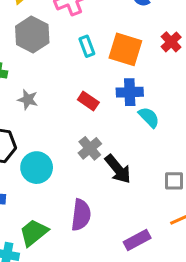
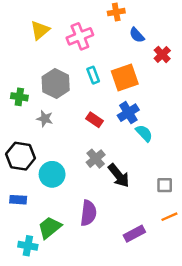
gray hexagon: (32, 35) -> (56, 84), moved
red cross: (171, 42) -> (162, 54), moved
orange square: (125, 49) -> (125, 77), turned -36
blue cross: (130, 92) -> (128, 113), turned -30

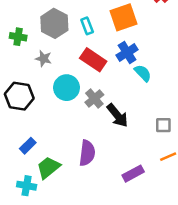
cyan rectangle: (93, 75) -> (87, 26), moved
red rectangle: (94, 120) -> (93, 60), size x1.5
cyan circle: (52, 174) -> (67, 88), moved
blue rectangle: (18, 200) -> (28, 146), moved, turned -49

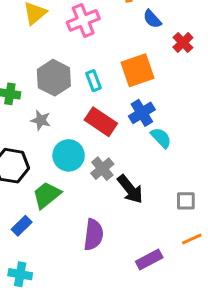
green trapezoid: (48, 168) -> (47, 195), moved

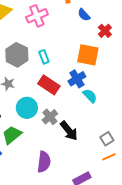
orange square: (137, 70) -> (88, 55), moved, turned 30
gray square: (186, 201) -> (107, 139), turned -32
orange line: (192, 239) -> (109, 157), moved

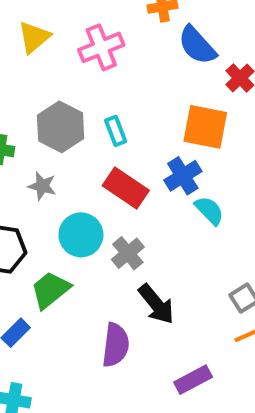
blue semicircle: (84, 15) -> (197, 45), size x1.5
black arrow: (69, 131) -> (156, 304), moved

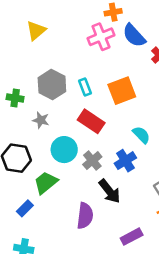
pink cross: (101, 47) -> (101, 37), moved
orange square: (205, 127) -> (122, 91), moved, turned -32
blue cross: (183, 176) -> (125, 161), moved

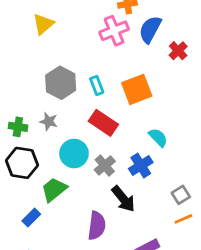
blue semicircle: (134, 36) -> (150, 29), turned 70
green cross: (15, 98) -> (18, 127), moved

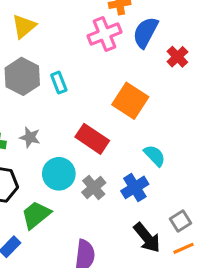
gray hexagon: (61, 83) -> (22, 76), moved
cyan rectangle: (97, 85) -> (59, 83), moved
orange square: (137, 89) -> (130, 101), turned -36
black arrow: (123, 199) -> (147, 238), moved

